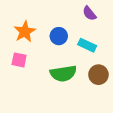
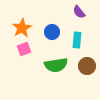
cyan rectangle: (87, 45) -> (77, 40), turned 70
pink square: (19, 60) -> (24, 49), moved, turned -32

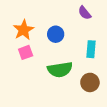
cyan rectangle: (77, 40) -> (91, 49), moved
brown circle: (87, 66) -> (90, 82), moved

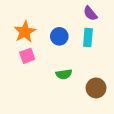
cyan rectangle: (91, 49) -> (88, 37), moved
green semicircle: (60, 70) -> (64, 74), size x0.6

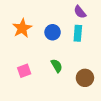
pink square: (27, 56) -> (24, 71), moved
green semicircle: (64, 74) -> (57, 66), turned -112

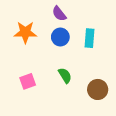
purple semicircle: (80, 12) -> (59, 14), moved
orange star: (22, 28) -> (25, 32), turned 30

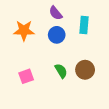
cyan rectangle: (89, 38) -> (84, 25), moved
brown circle: (98, 89) -> (85, 70), moved

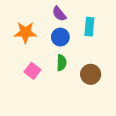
green semicircle: (61, 71) -> (61, 63), moved, turned 32
pink square: (26, 76) -> (32, 71), moved, turned -32

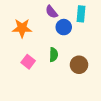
cyan rectangle: (89, 27) -> (81, 14), moved
blue circle: (60, 37) -> (64, 27), moved

